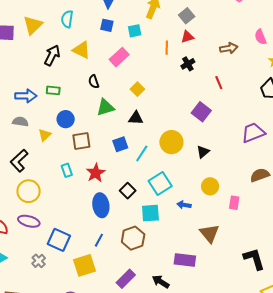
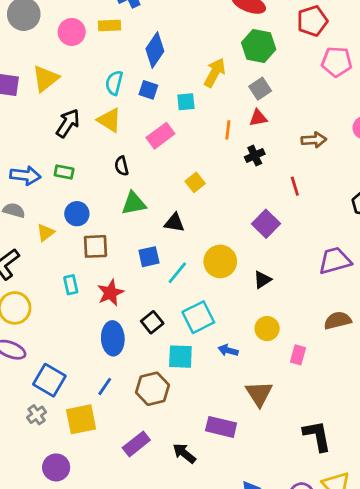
cyan semicircle: (67, 19) -> (114, 83), moved
yellow square: (137, 89) -> (195, 182), moved
gray cross: (39, 261) -> (37, 415), moved

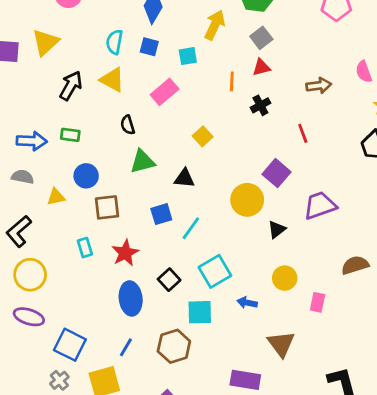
yellow triangle: (46, 233) -> (56, 197), turned 30
yellow circle: (220, 261) -> (247, 200), moved
purple trapezoid: (335, 261) -> (320, 205), moved

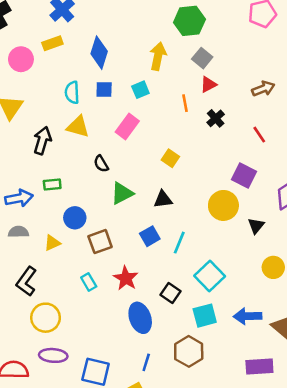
blue arrow: (247, 303) -> (247, 316), moved, size x1.5

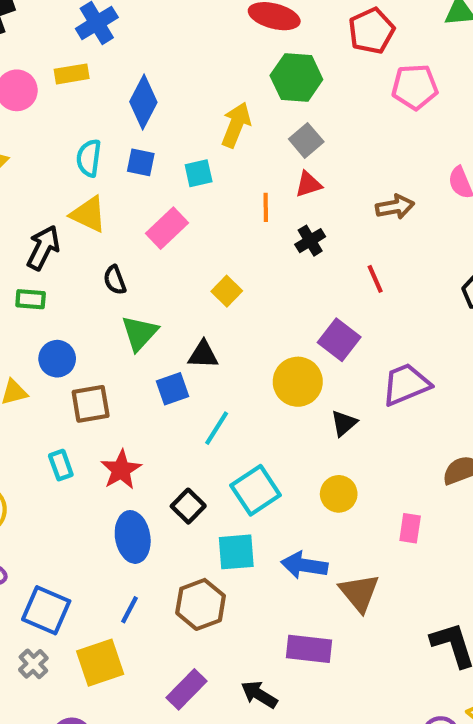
black arrow: (42, 141) -> (43, 248), moved
green triangle: (122, 193) -> (139, 333), turned -30
blue square: (150, 236) -> (172, 389), moved
yellow circle: (273, 267) -> (339, 494), moved

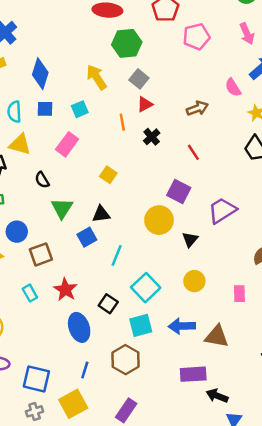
yellow arrow: (236, 125) -> (97, 77), turned -45
brown triangle: (359, 593) -> (217, 336), turned -30
gray cross: (33, 664) -> (35, 411), turned 35
black arrow: (259, 695) -> (217, 396), moved

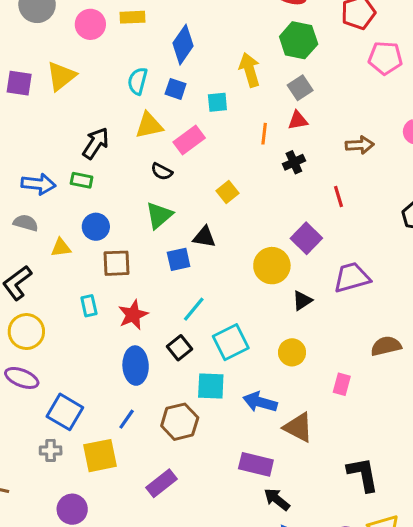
yellow triangle: (20, 144) -> (149, 125), moved, turned -45
black semicircle: (42, 180) -> (162, 172), moved, turned -49
cyan line: (117, 255) -> (194, 309), moved

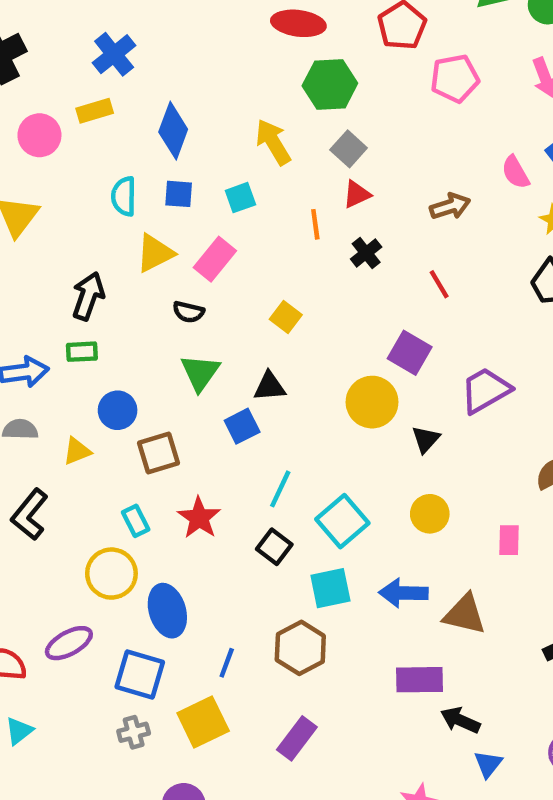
yellow circle: (26, 332) -> (111, 574), moved
blue ellipse: (136, 366) -> (167, 611), moved
purple ellipse: (22, 378) -> (69, 643), turned -36

